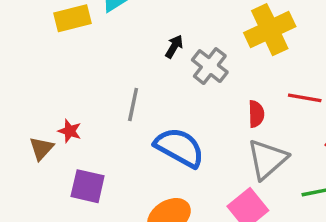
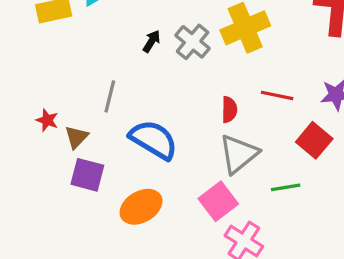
gray cross: (210, 66) -> (193, 42), moved
brown triangle: (41, 148) -> (76, 137), moved
purple square: (88, 186) -> (87, 175), moved

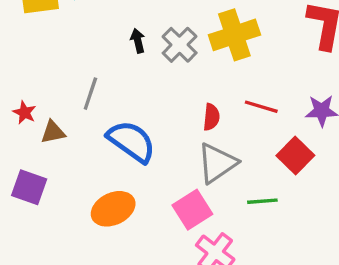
black arrow: (152, 41) -> (138, 41), turned -50
brown triangle: (76, 137) -> (53, 132), turned 30
purple square: (87, 175) -> (29, 187), moved

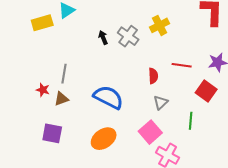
yellow cross: (234, 35) -> (160, 25), size x0.7
gray line: (90, 94) -> (64, 74), moved
gray triangle: (217, 163) -> (161, 102), size x0.6
green line: (262, 201) -> (191, 121), turned -72

